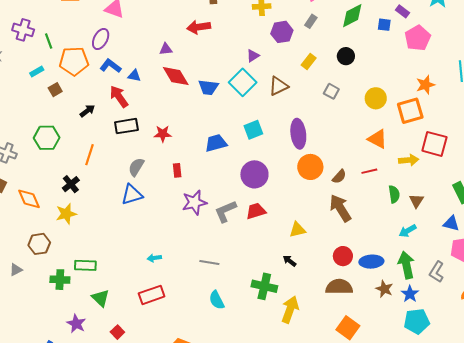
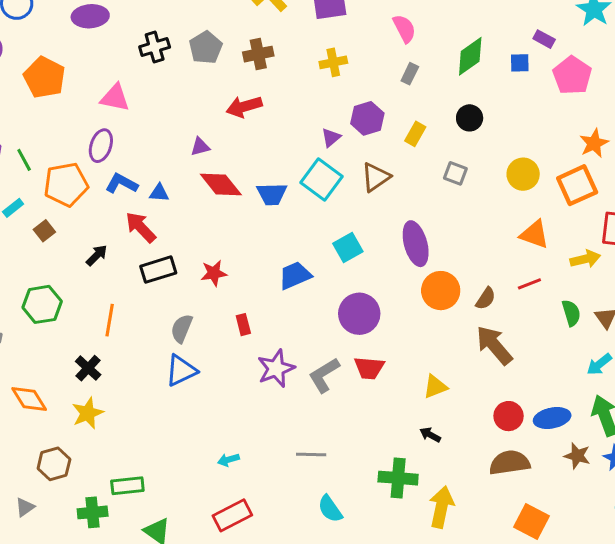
purple hexagon: (282, 32) -> (367, 118), moved
red trapezoid: (256, 211) -> (369, 368), turned -150

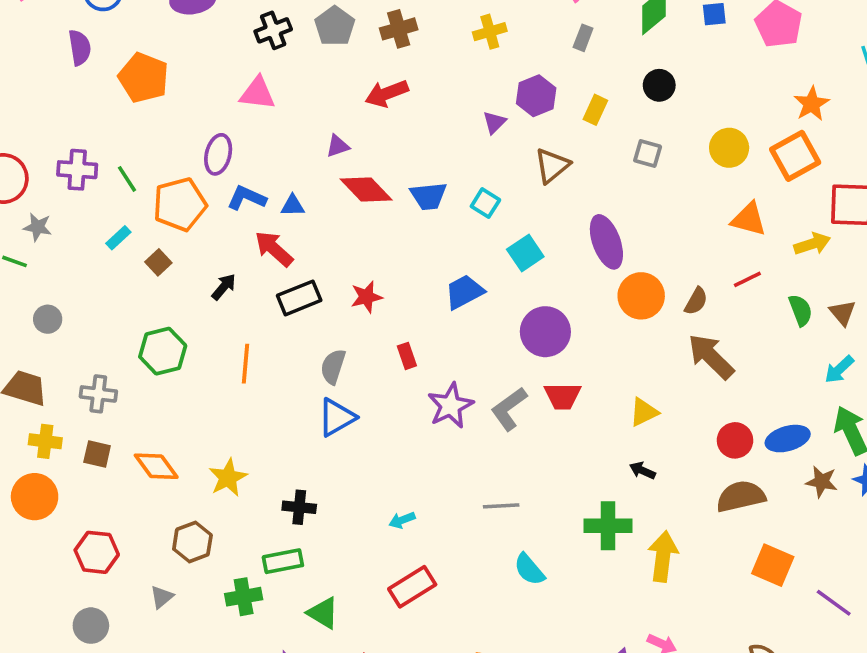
pink triangle: (115, 98) -> (258, 93), moved
cyan square: (322, 180) -> (485, 203), moved, size x0.6
black cross: (88, 368) -> (299, 507), moved, turned -32

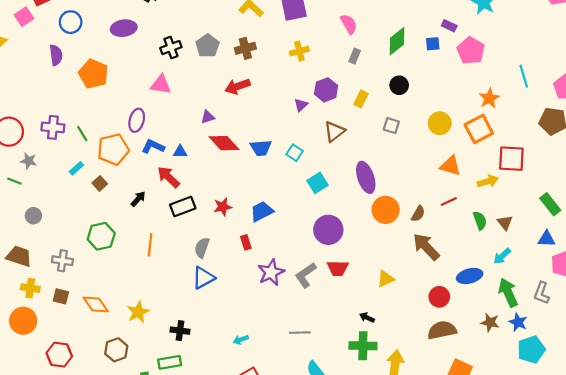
blue trapezoid: (464, 292) -> (262, 211), moved
blue ellipse: (788, 439) -> (470, 276), moved
black arrow: (642, 471) -> (367, 317), moved

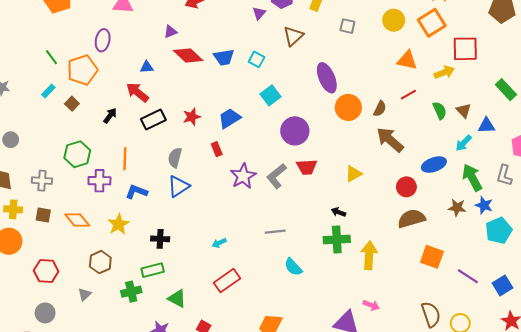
purple cross: (53, 127) -> (99, 181), moved
blue L-shape: (153, 146) -> (136, 192), moved
cyan square: (317, 183) -> (270, 95), moved
blue triangle: (547, 239) -> (486, 126), moved

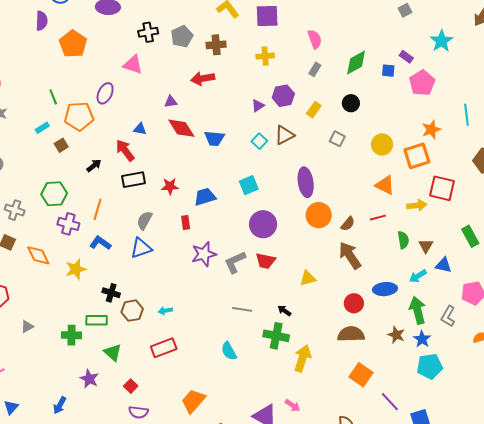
cyan square: (257, 59) -> (259, 141), moved
gray line: (275, 232) -> (242, 309), moved
brown hexagon: (100, 262) -> (132, 311), moved

